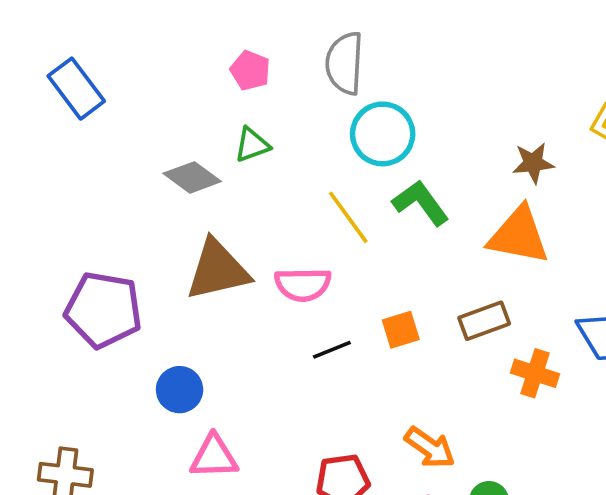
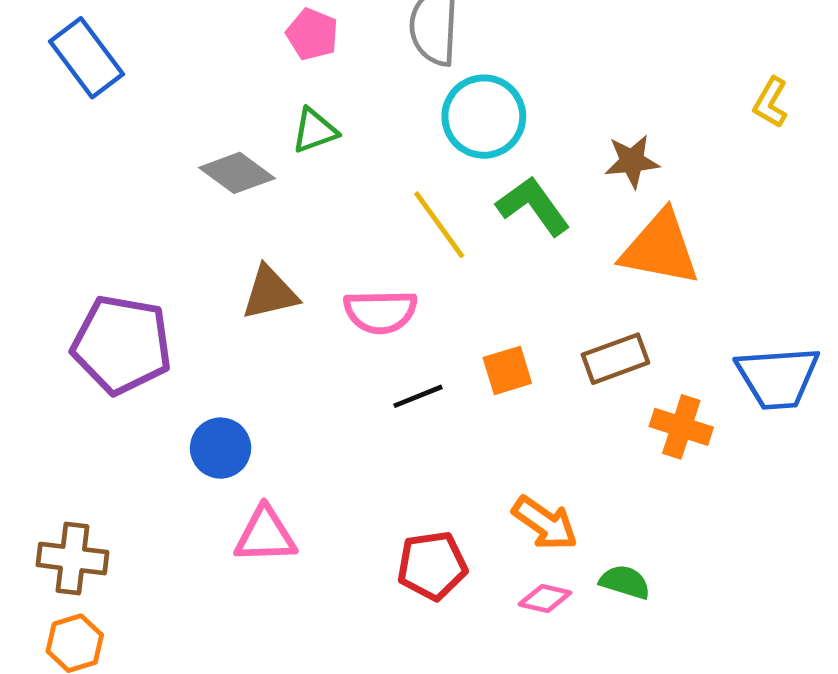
brown star: (533, 163) -> (632, 161), moved
brown triangle: (218, 270) -> (270, 293), size x0.7

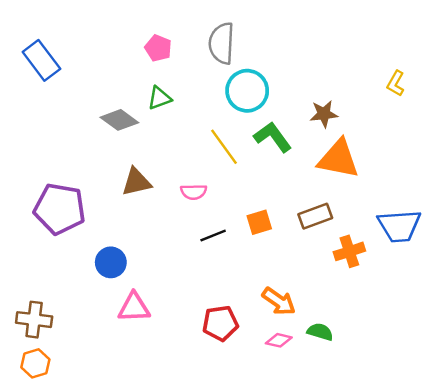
pink semicircle: (380, 312) -> (194, 192), size x0.7
orange cross: (681, 427) -> (349, 251), turned -36

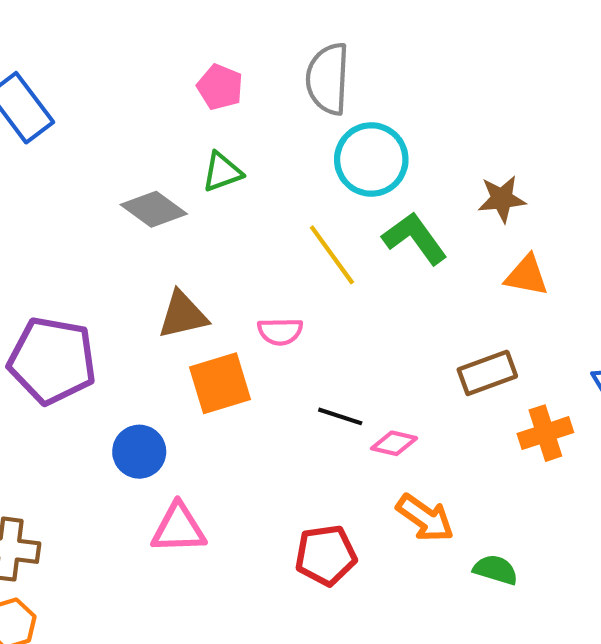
orange triangle: (338, 159) -> (527, 276), size x0.6
orange square: (259, 222) -> (220, 383), moved, size x1.4
black line: (213, 236) -> (340, 416), moved, turned 40
pink diamond: (279, 340) -> (394, 443), moved

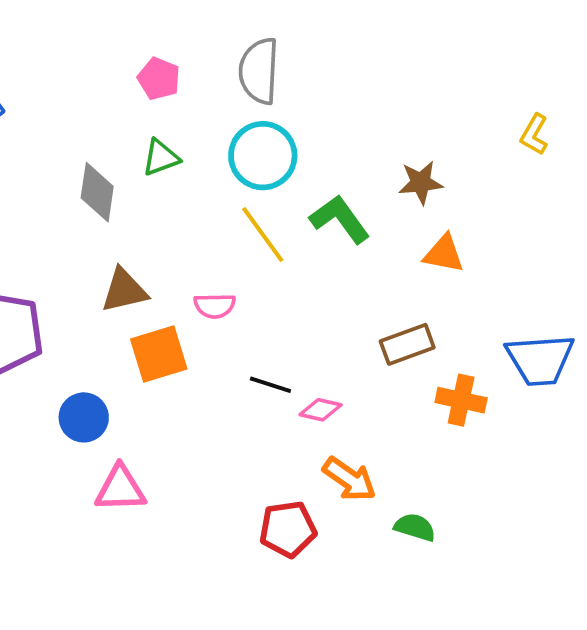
cyan circle: (371, 160) -> (263, 156), moved
gray diamond: (154, 209) -> (97, 192), turned 62
orange cross: (545, 433) -> (461, 400), turned 30
red pentagon: (326, 555) -> (288, 529), moved

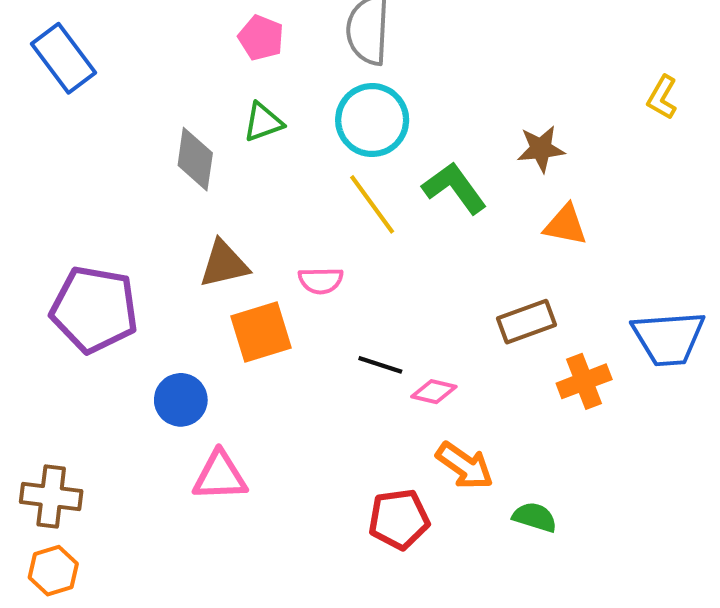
orange cross: (461, 400) -> (584, 381), turned -33

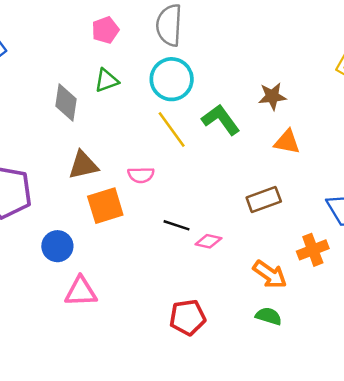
pink pentagon: (261, 38) -> (105, 30), turned 30
orange cross: (584, 381) -> (313, 250), moved
orange arrow: (465, 466) -> (270, 274), moved

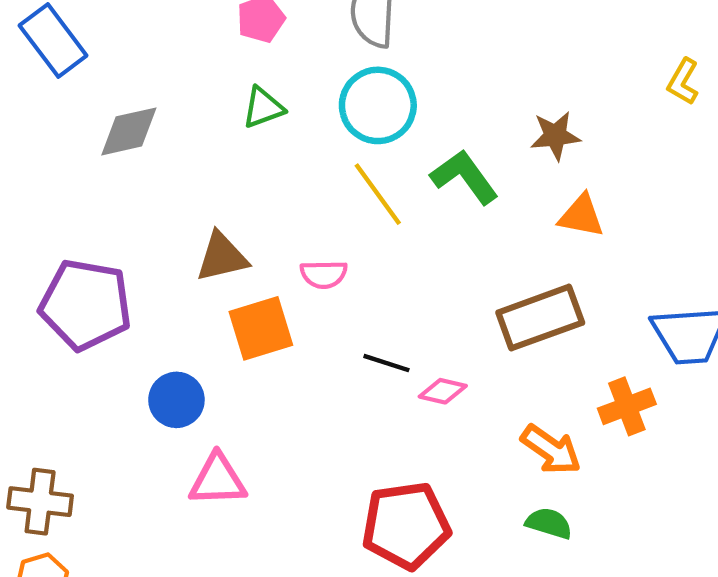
gray diamond: (66, 103) -> (129, 131), moved, turned 69
brown rectangle: (264, 200) -> (540, 318), size x1.4
red pentagon: (188, 317) -> (406, 525), size x1.4

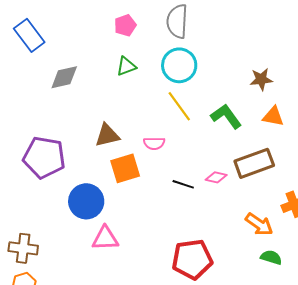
green L-shape: (464, 177) -> (226, 116), moved
pink diamond: (443, 391) -> (216, 177), moved
blue circle: (176, 400) -> (86, 201), size x1.4
green semicircle: (549, 523) -> (271, 257), moved

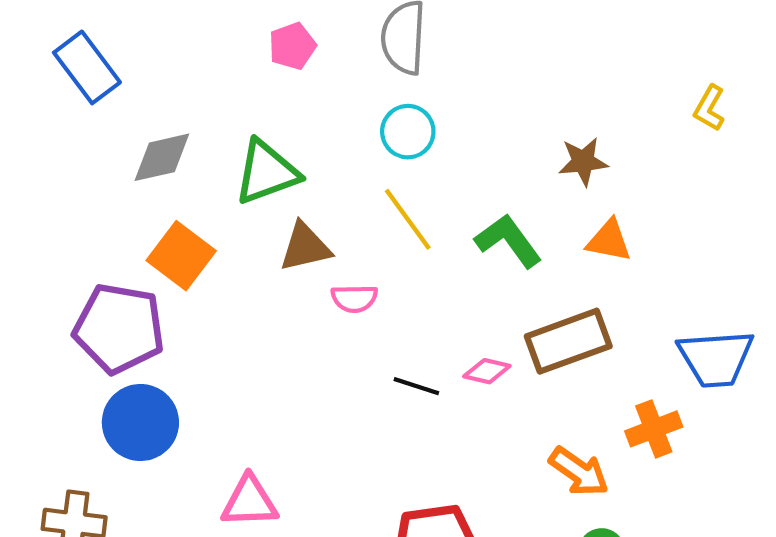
cyan circle: (179, 65) -> (408, 132), size x0.7
green triangle: (126, 66) -> (267, 172), moved, size x1.6
brown triangle: (107, 135) -> (305, 247), moved
orange square: (125, 168) -> (181, 256), moved, turned -36
blue circle: (86, 201) -> (140, 423), moved

